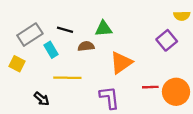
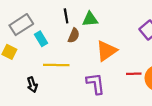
black line: (65, 30) -> (66, 16), moved, turned 64
brown semicircle: (86, 46) -> (74, 35), turned 120
black arrow: (42, 99) -> (32, 85), turned 32

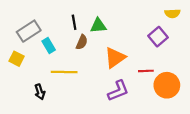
red line: (134, 74) -> (146, 71), moved
purple L-shape: (96, 84) -> (118, 91), moved, turned 75

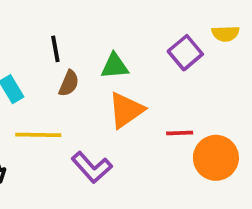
green triangle: (98, 26) -> (115, 66), moved
purple square: (158, 37) -> (185, 53), moved
purple L-shape: (118, 91) -> (92, 167), moved, turned 70

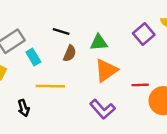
black line: (55, 49) -> (61, 32), turned -63
purple L-shape: (92, 167) -> (102, 109), moved

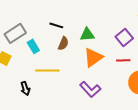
purple square: (144, 34) -> (124, 37), moved
red line: (140, 85) -> (123, 60), moved

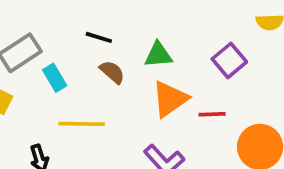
brown semicircle: (63, 43) -> (112, 72), turned -72
red line: (123, 60) -> (212, 114), moved

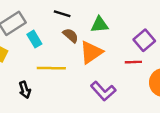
purple square: (229, 60) -> (144, 40), moved
orange triangle: (170, 99) -> (91, 52), moved

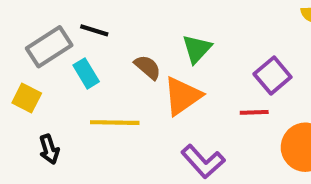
black line: (62, 14) -> (94, 30), moved
green triangle: (100, 25) -> (197, 49), turned -42
black arrow: (25, 90) -> (49, 149), moved

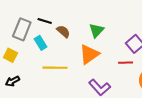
gray rectangle: (49, 47) -> (22, 29), turned -35
brown semicircle: (148, 67) -> (63, 31), moved
black arrow: (49, 149) -> (12, 81), moved, turned 80

